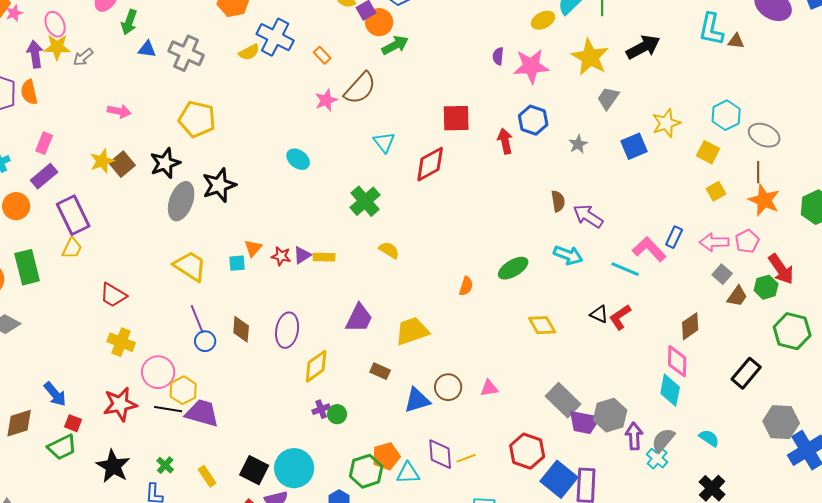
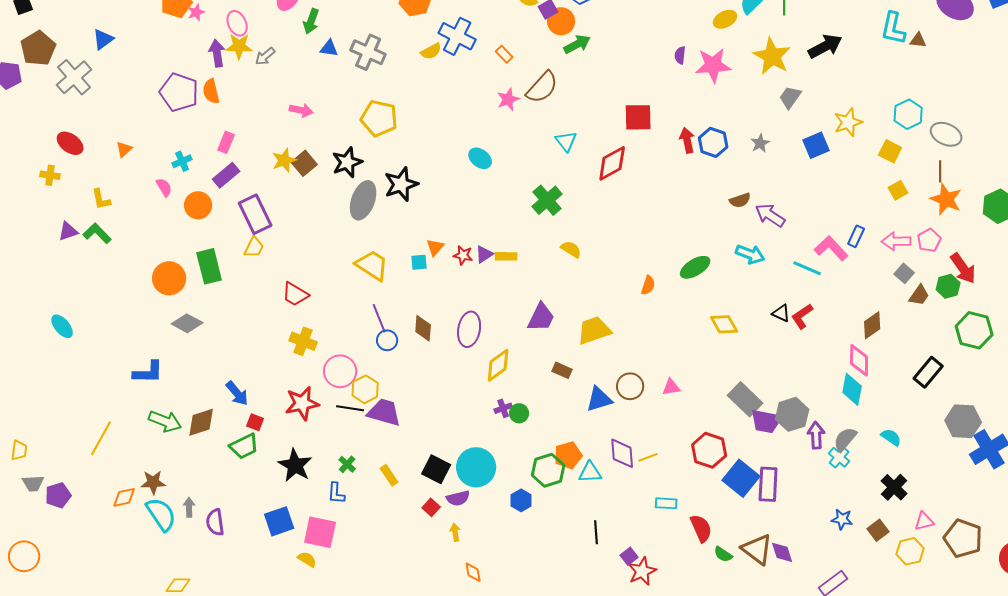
blue hexagon: (533, 120) -> (713, 142), moved
brown semicircle: (558, 201) -> (740, 200), turned 80

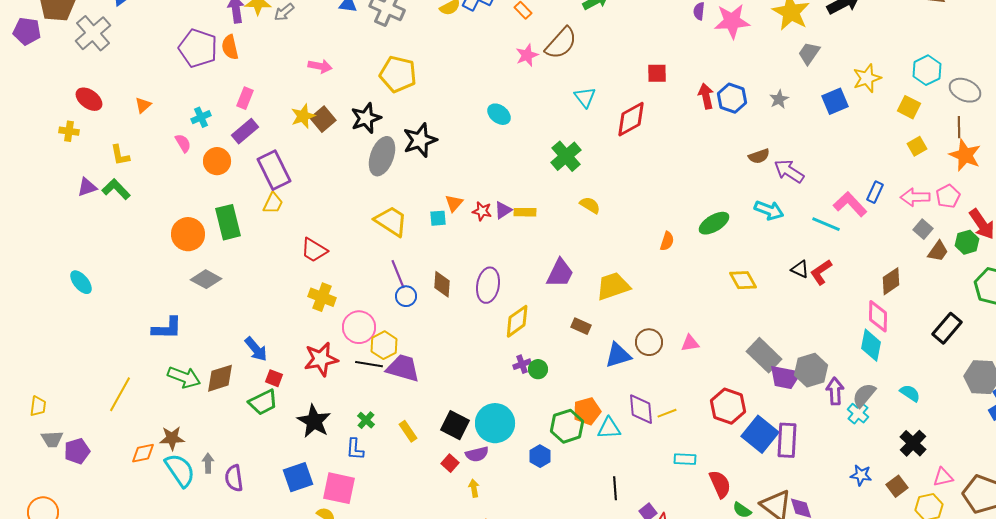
red square: (638, 117) -> (657, 73), size x0.7

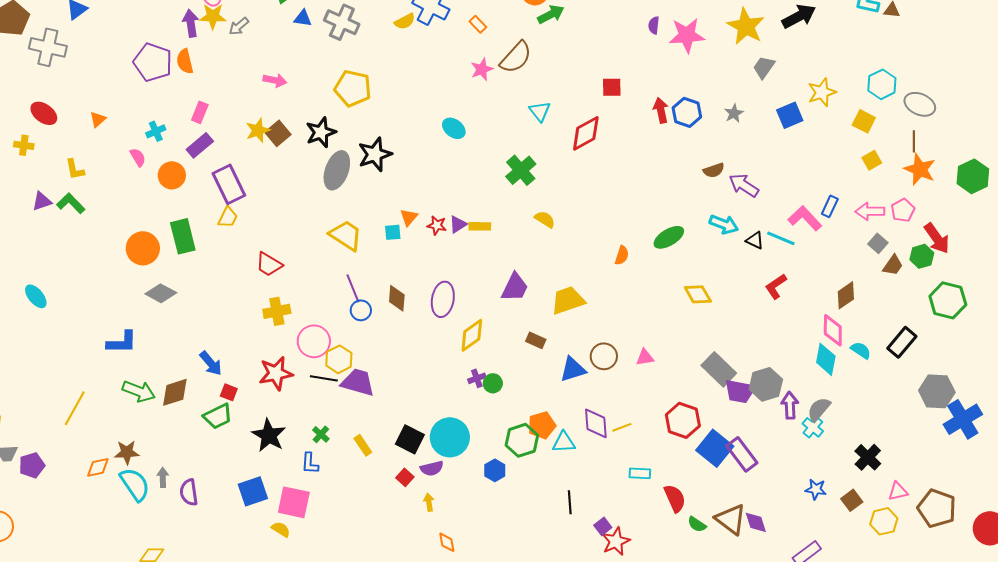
gray cross: (93, 33) -> (48, 47), turned -36
black triangle: (800, 269) -> (755, 240), moved
yellow cross: (322, 297) -> (277, 311), turned -32
cyan semicircle: (910, 393) -> (861, 350), moved
purple rectangle: (787, 440) -> (742, 454), turned -40

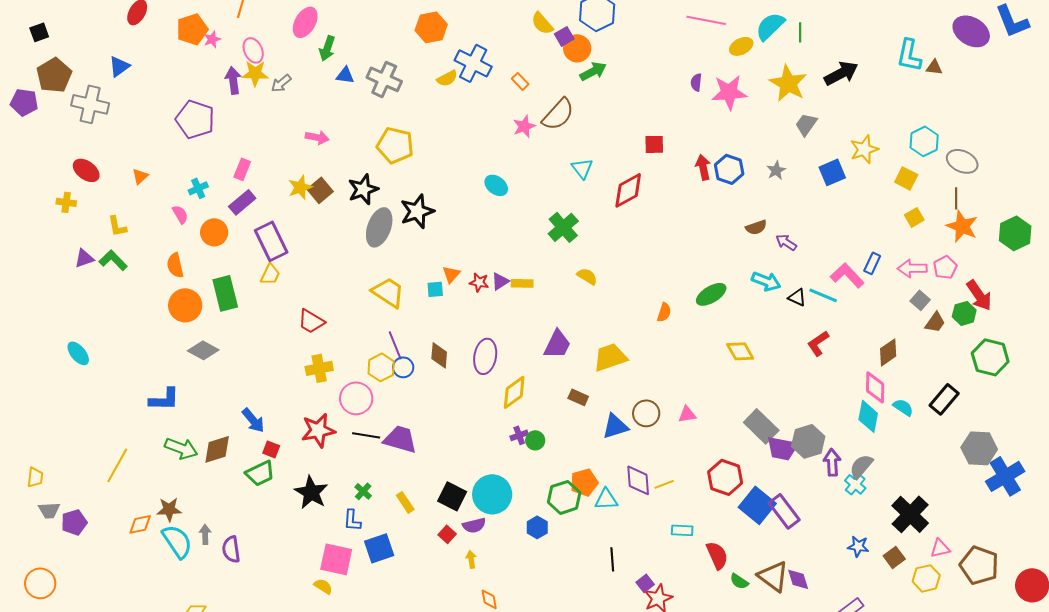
orange semicircle: (185, 61) -> (175, 265), moved
purple arrow: (744, 185) -> (786, 242), size x0.7
yellow hexagon: (339, 359) -> (381, 367), moved
black cross: (868, 457) -> (910, 514), size x1.4
blue square: (253, 491) -> (379, 548), moved

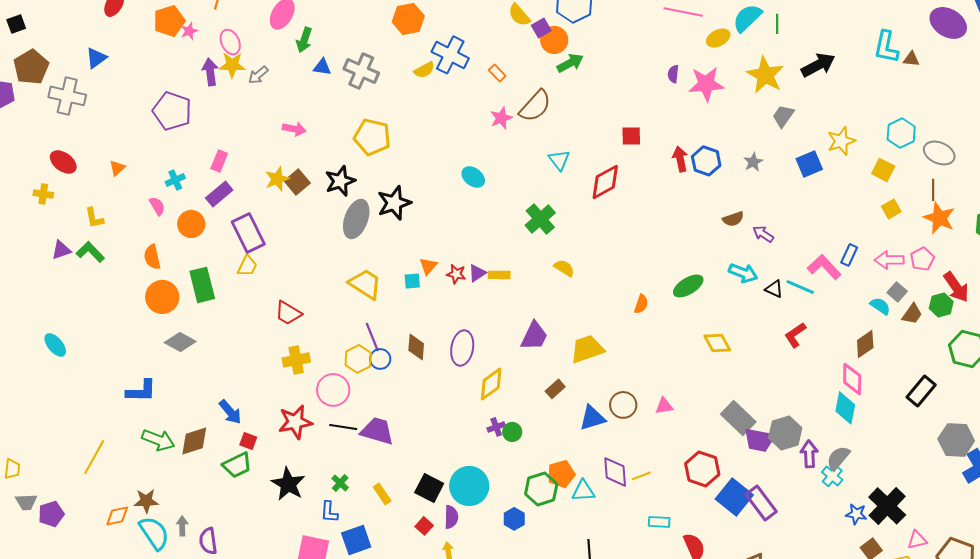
brown rectangle: (578, 397) -> (555, 389), turned -66
cyan semicircle: (903, 407) -> (880, 306), moved
purple semicircle: (474, 525) -> (451, 517), turned -75
blue star: (858, 546) -> (856, 514), moved

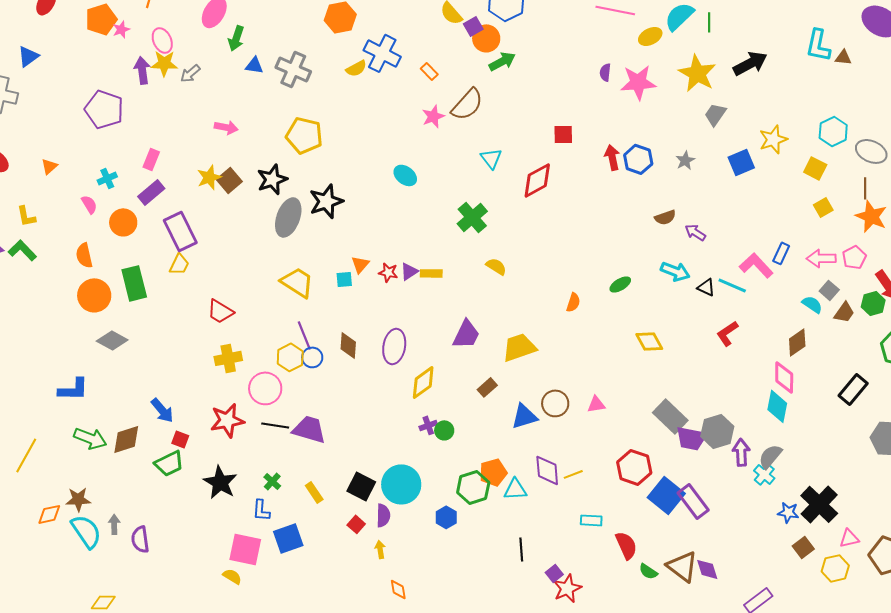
green ellipse: (688, 286) -> (620, 284), size x0.7

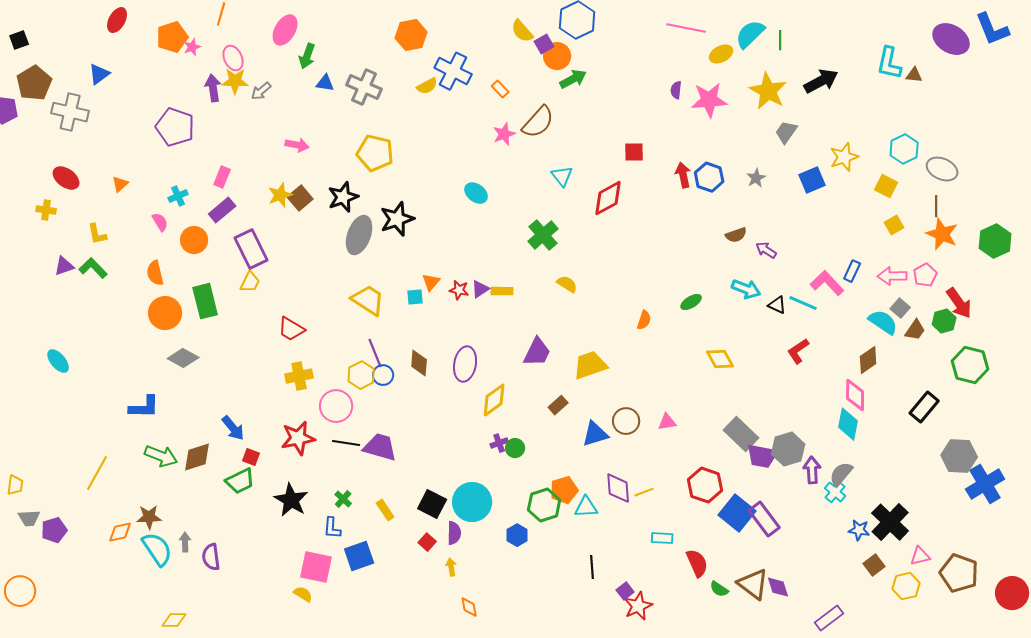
cyan semicircle: (812, 304) -> (883, 322), size x1.4

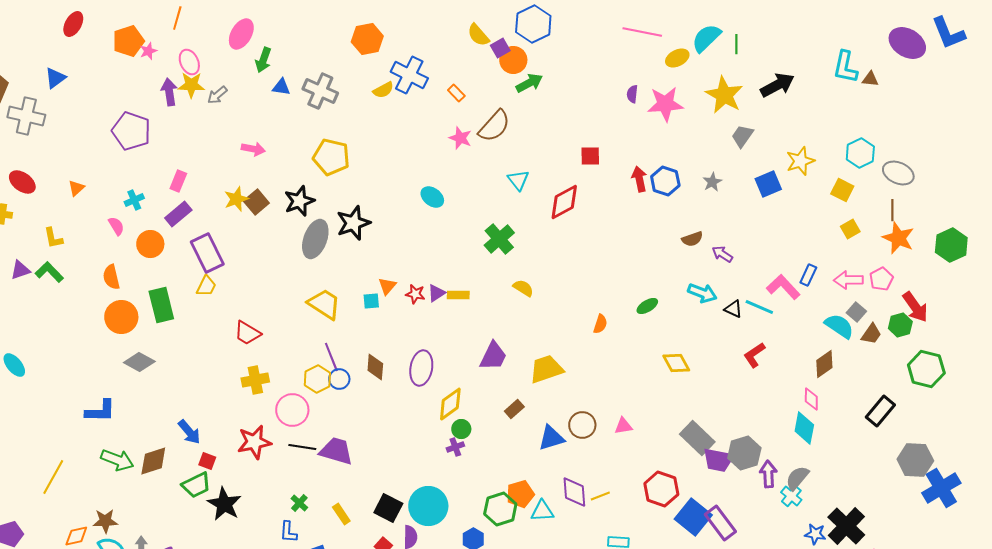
pink star: (504, 134) -> (460, 138), turned -30
pink diamond: (855, 395) -> (811, 399), size x0.7
green circle: (515, 448) -> (461, 429), moved
black star: (291, 500) -> (224, 504), moved

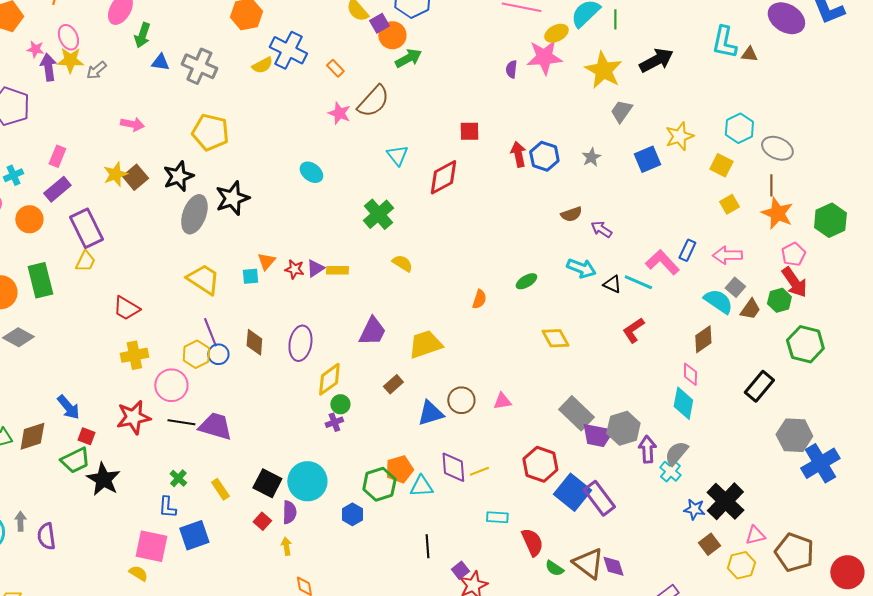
pink star: (148, 51) -> (35, 49), moved, turned 30
pink star: (665, 104) -> (544, 57), moved
pink pentagon: (881, 279) -> (793, 254), moved

